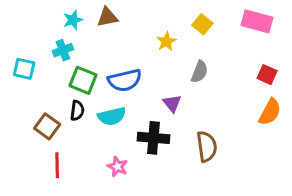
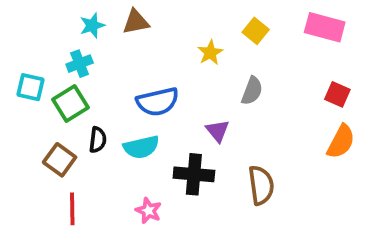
green square: (83, 80) -> (70, 104), moved, turned 36

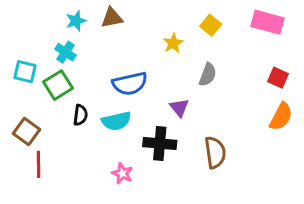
cyan cross: (80, 64) -> (65, 52), turned -36
brown square: (60, 160) -> (27, 132), moved
red line: (72, 209) -> (39, 164), moved

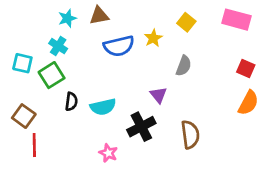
blue semicircle: (130, 84) -> (119, 46), moved
black cross: (160, 143) -> (141, 127), turned -32

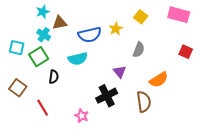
brown triangle: (99, 16) -> (60, 23), moved
cyan star: (67, 18) -> (43, 12), moved
orange semicircle: (248, 103) -> (159, 80), moved, turned 30
cyan semicircle: (103, 107) -> (78, 59), moved
red line: (34, 145) -> (43, 108), moved, turned -30

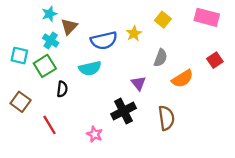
brown triangle: (60, 23) -> (69, 27), turned -35
red square: (186, 52) -> (215, 60), turned 32
orange semicircle: (159, 80) -> (183, 79), moved

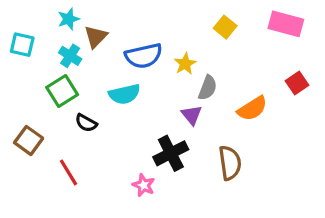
yellow star: (134, 34) -> (185, 64), moved
cyan square: (19, 56) -> (22, 45), moved
gray semicircle: (161, 58) -> (208, 88), moved
black semicircle: (62, 89) -> (86, 123), turned 112
pink star: (95, 134) -> (144, 185), moved

